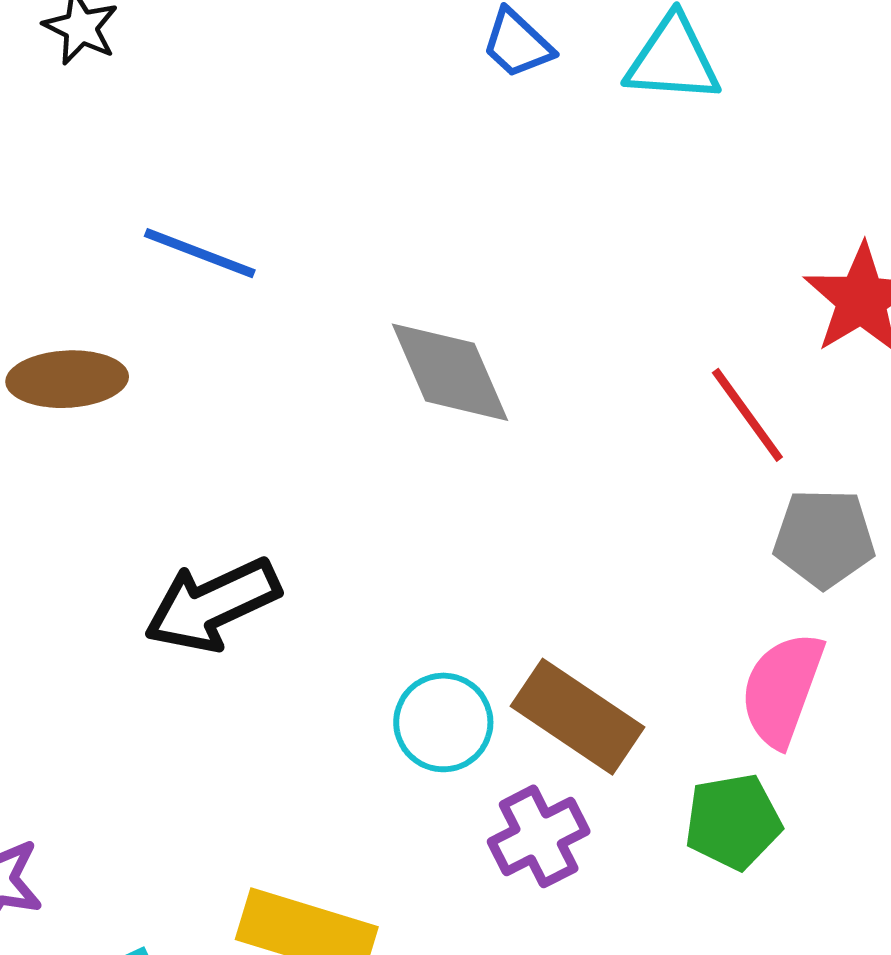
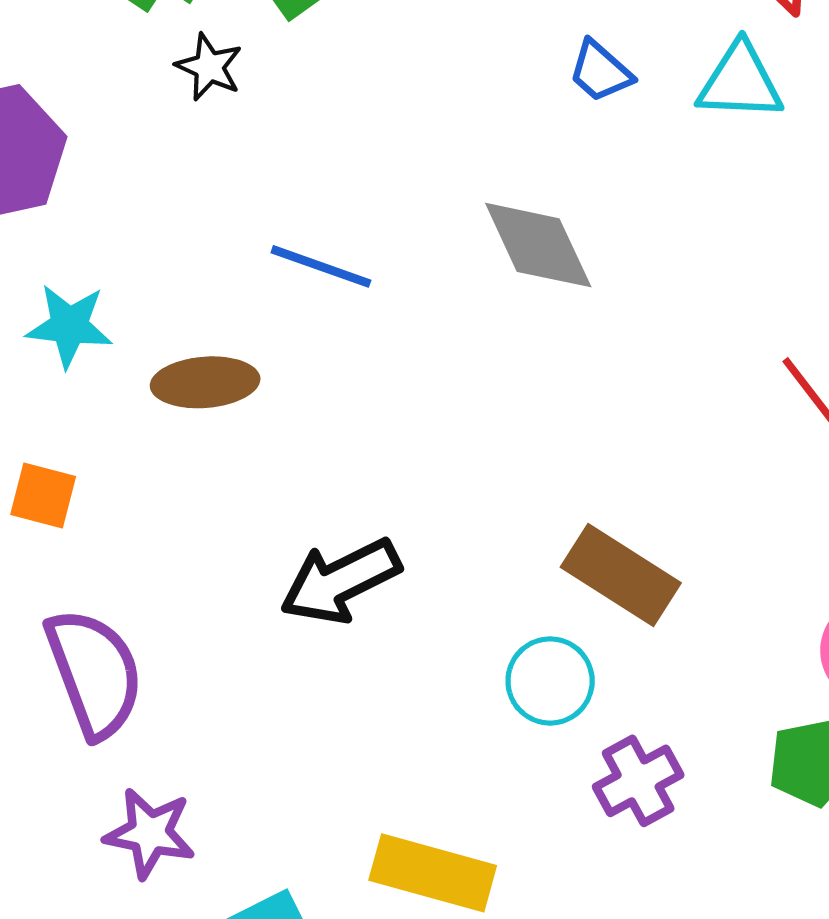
gray diamond: (450, 372) -> (538, 245), moved
brown rectangle: (578, 717) -> (621, 575), moved

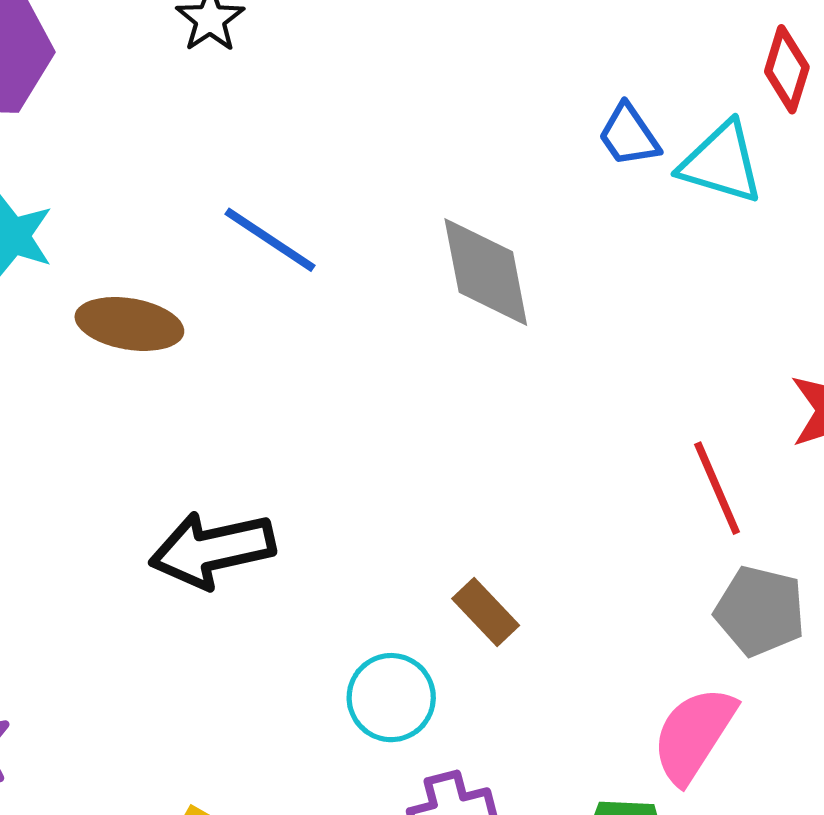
blue trapezoid: (600, 71) -> (629, 135), moved
brown rectangle: (621, 575) -> (486, 612), size x0.6

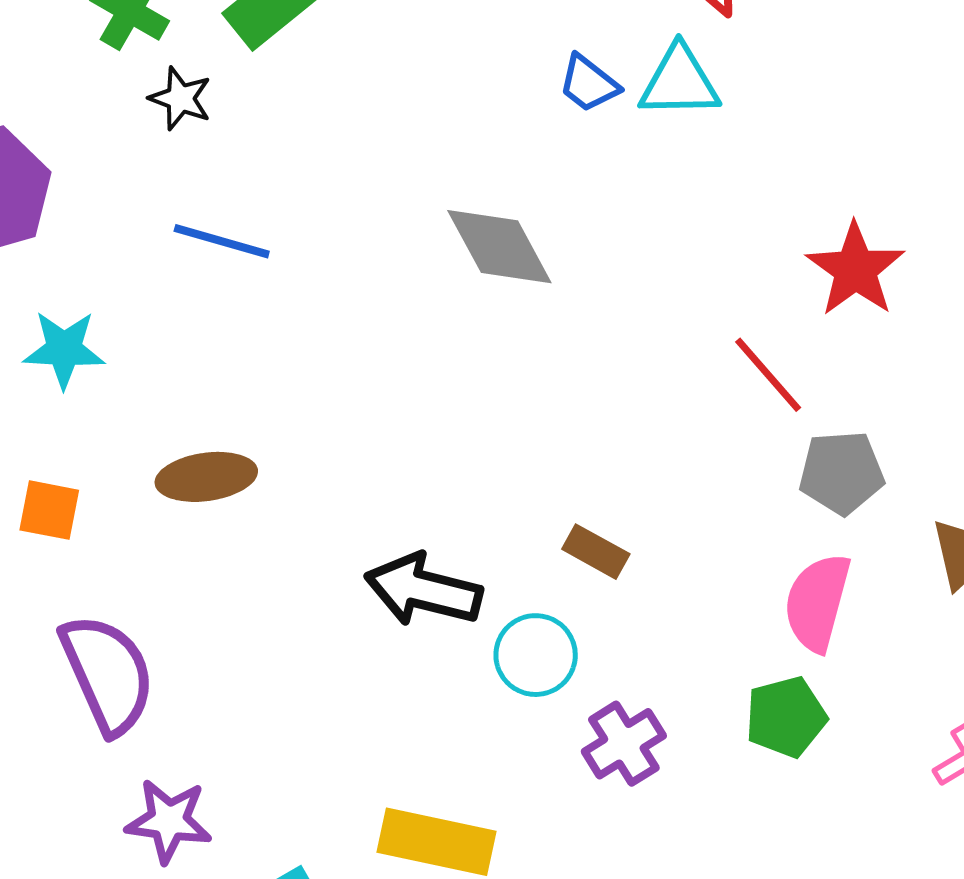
blue line: (270, 240) -> (222, 241), moved
brown ellipse: (129, 324) -> (206, 477), moved
black arrow: (212, 550) -> (423, 590), moved, turned 44

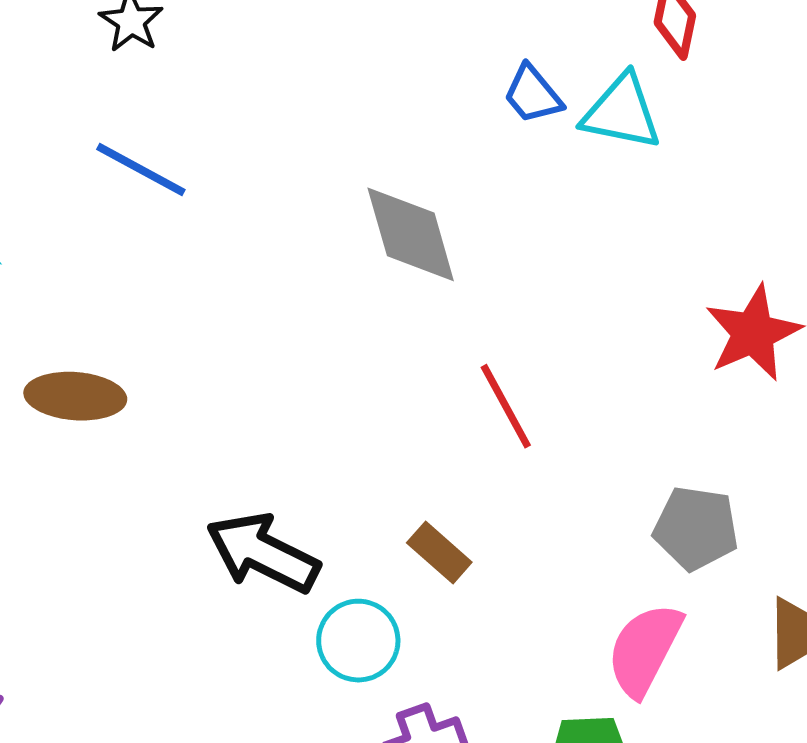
red line: (768, 375) -> (506, 406), moved

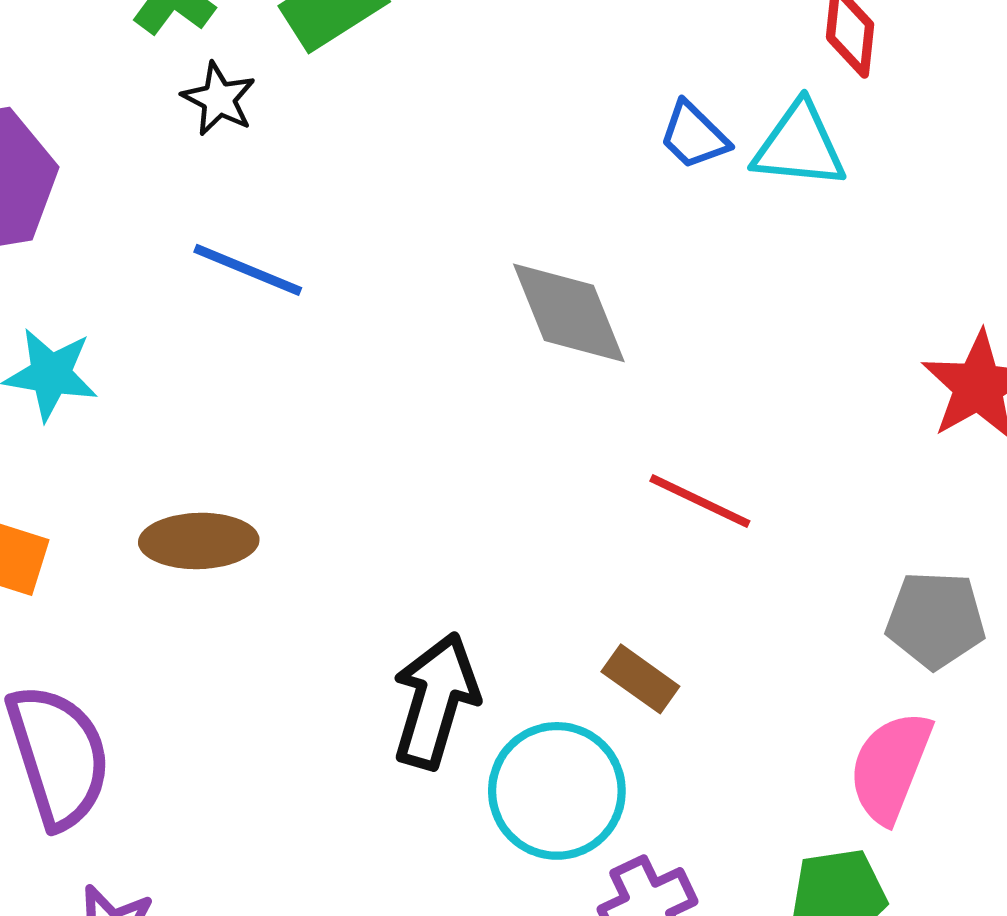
red line: (506, 406) -> (700, 501), turned -30
black arrow: (263, 553) -> (435, 701), turned 86
cyan circle: (358, 641) -> (557, 791), size x1.4

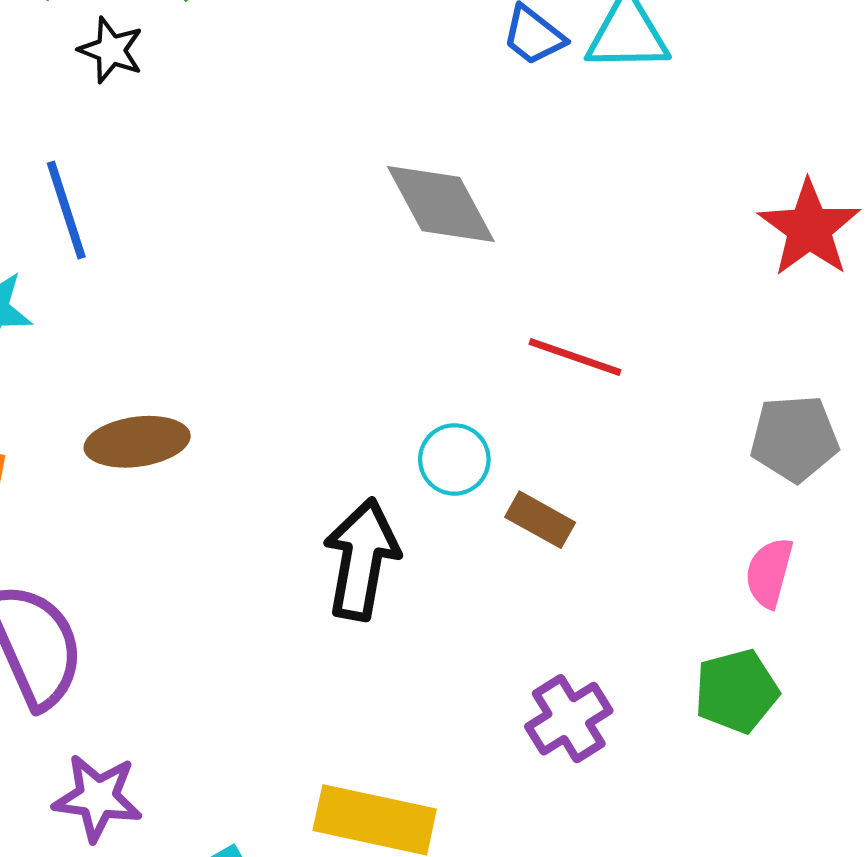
blue line: (248, 270) -> (66, 210), moved, turned 56
pink semicircle: (890, 767) -> (769, 573), size x0.7
cyan circle: (557, 791) -> (454, 459), moved, size x0.6

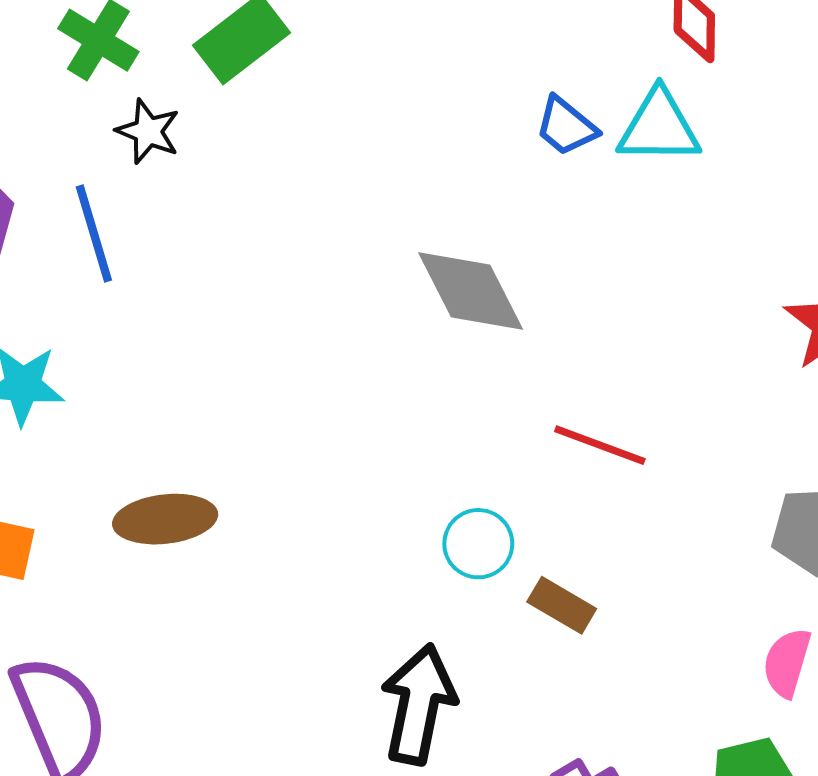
blue line: (66, 210) -> (94, 233), moved
black arrow: (362, 559) -> (418, 704), moved

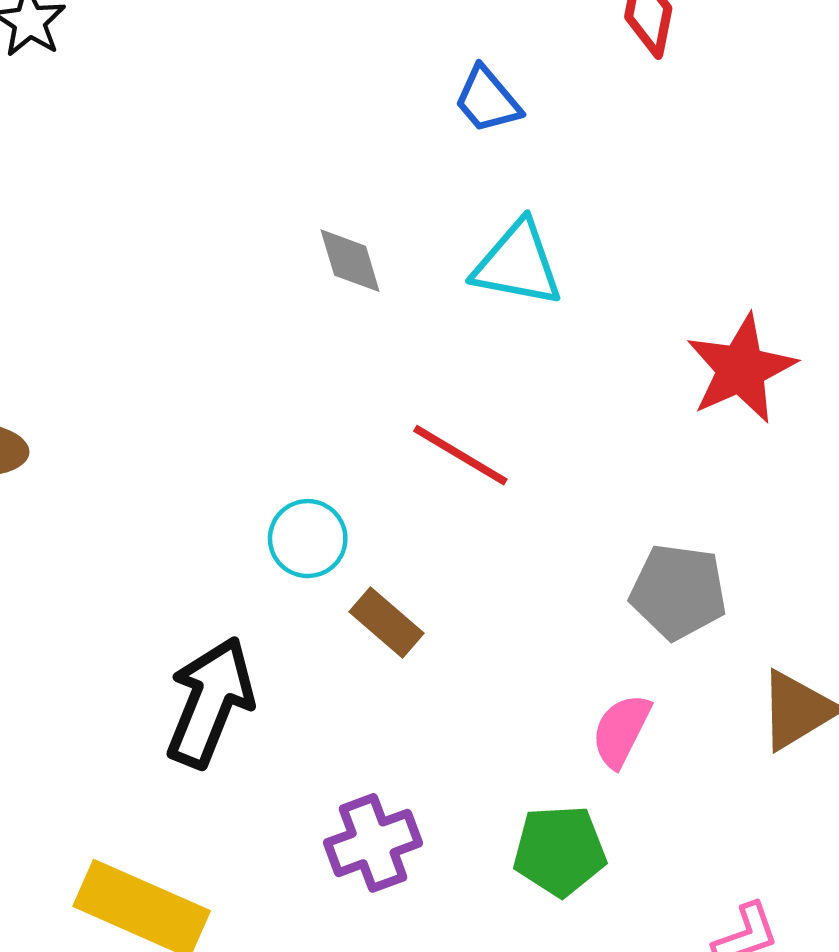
cyan triangle: (659, 127) -> (518, 264), moved
gray diamond: (471, 291) -> (350, 261), size x0.6

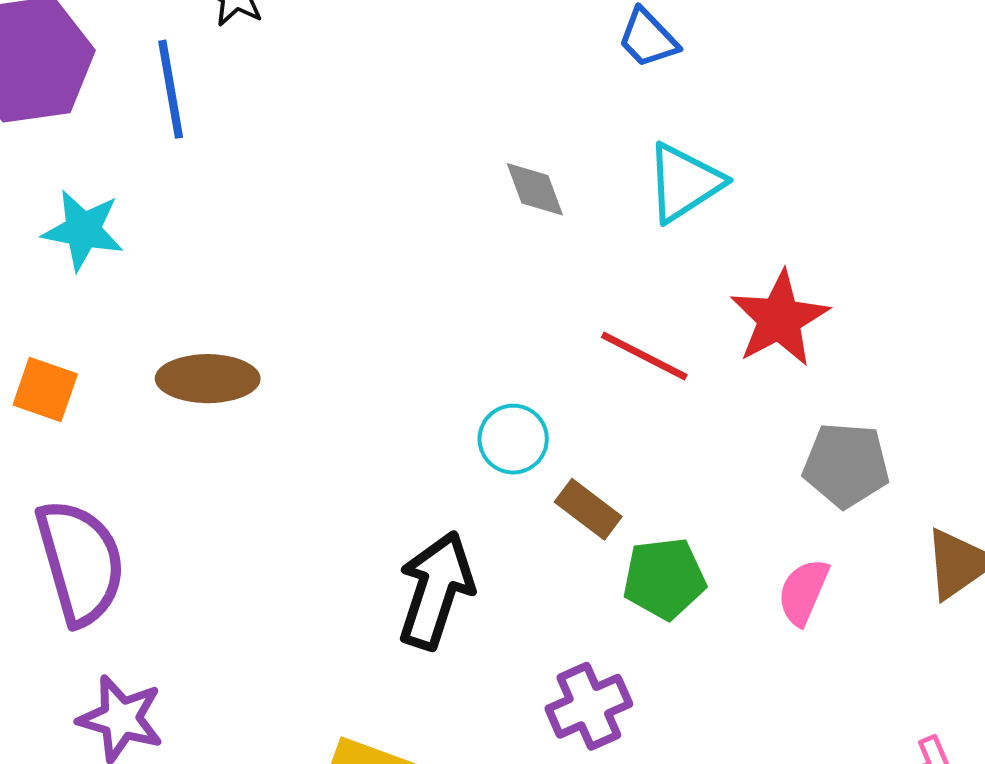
cyan triangle: (518, 264) -> (684, 182), turned -40
red star: (741, 369) -> (779, 319), moved
green pentagon: (560, 851) -> (664, 578), moved

